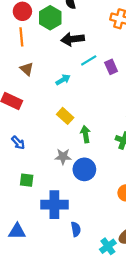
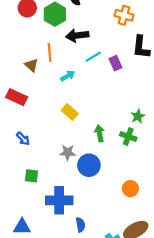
orange line: (21, 37) -> (50, 52), moved
green arrow: (85, 134) -> (100, 133), moved

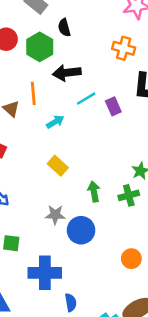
green cross: (128, 136) -> (129, 195), turned -35

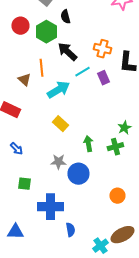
orange cross: (124, 48) -> (102, 49), moved
black arrow: (67, 73) -> (67, 52), turned 50
cyan arrow: (55, 122) -> (58, 90), size x1.6

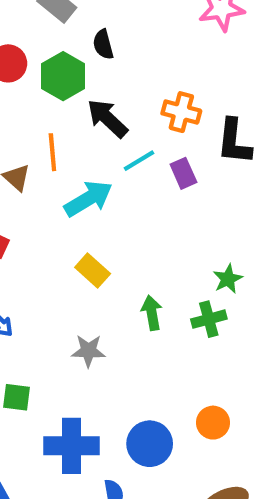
blue circle: (78, 174) -> (150, 444), moved

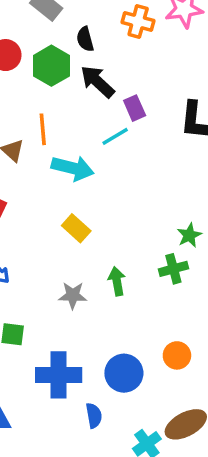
orange cross: (181, 112) -> (138, 21), moved
black arrow: (107, 118) -> (97, 82), moved
purple rectangle: (183, 173) -> (135, 108), moved
cyan arrow: (88, 199) -> (73, 168), turned 45
green arrow: (152, 313) -> (117, 281), moved

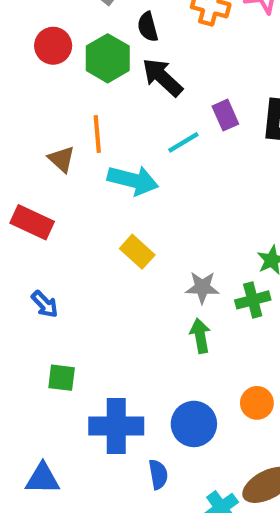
purple rectangle: (135, 108) -> (225, 115), moved
green arrow: (117, 281) -> (200, 336), moved
gray star: (73, 295) -> (202, 287), moved

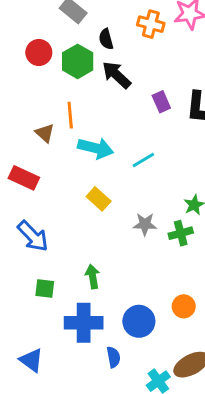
cyan line: (183, 142) -> (143, 160), moved
blue arrow: (45, 304) -> (33, 236), size x1.6
green arrow: (200, 336) -> (93, 276), moved
blue triangle: (43, 479) -> (31, 360), turned 35

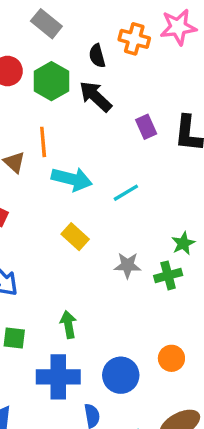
black semicircle: (106, 39) -> (97, 56), moved

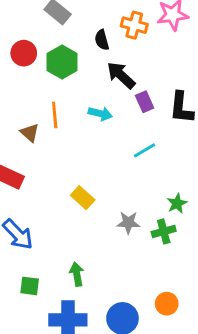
black arrow: (95, 96) -> (121, 75), moved
cyan arrow: (72, 179) -> (100, 114), moved, size x0.7
cyan line: (126, 193) -> (145, 150), moved

